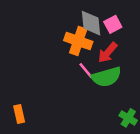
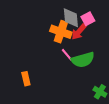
red arrow: (108, 53) -> (79, 32), moved
orange rectangle: (19, 114) -> (26, 79), moved

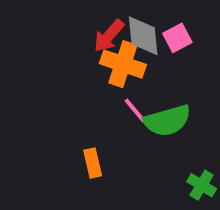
red arrow: (79, 32) -> (109, 36), moved
orange rectangle: (26, 79) -> (93, 163), moved

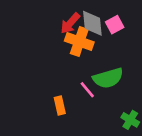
pink line: (135, 110) -> (87, 90), moved

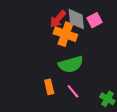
green semicircle: (108, 78) -> (71, 64), moved
pink line: (87, 90) -> (73, 91), moved

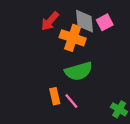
red arrow: (58, 19) -> (50, 21), moved
pink line: (73, 91) -> (71, 101), moved

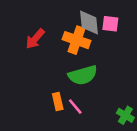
red arrow: (50, 21) -> (35, 39), moved
pink square: (105, 22) -> (110, 24), turned 35

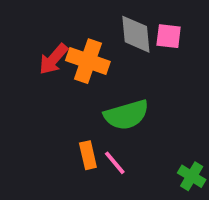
orange cross: (77, 40) -> (88, 61), moved

